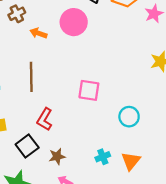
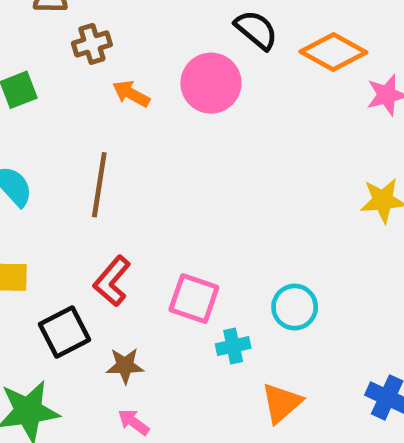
pink square: (89, 90) -> (194, 299), moved
cyan cross: (103, 157) -> (233, 346), moved

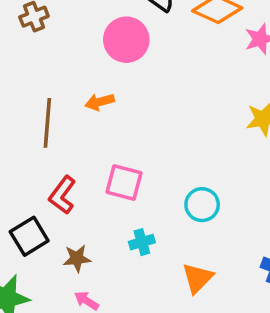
orange arrow: (131, 94) -> (100, 102), moved, turned -40
pink square: (194, 299) -> (124, 182), moved
cyan cross: (233, 346) -> (142, 242), moved

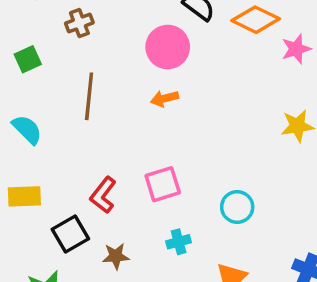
orange arrow: (100, 102) -> (165, 98), moved
brown line: (47, 123) -> (89, 96), moved
pink square: (124, 182) -> (163, 184), turned -33

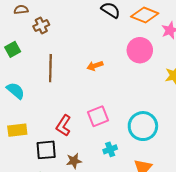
pink circle: (168, 47) -> (140, 50), moved
cyan circle: (237, 207) -> (143, 126), size x1.5
black square: (70, 234) -> (46, 150), turned 30

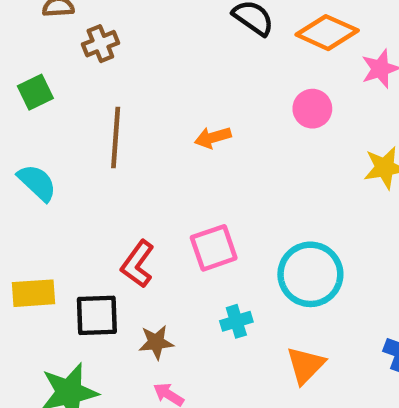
pink circle: (140, 50) -> (312, 109), size x0.7
yellow rectangle: (17, 130) -> (34, 293), moved

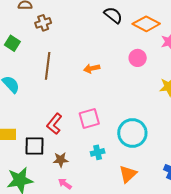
green square: (35, 92) -> (12, 43), turned -35

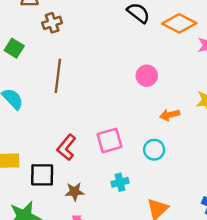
pink circle: (138, 58) -> (147, 76), moved
orange arrow: (92, 68) -> (170, 115), moved
cyan circle: (132, 133) -> (154, 150), moved, size x0.6

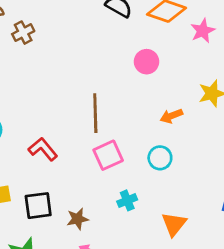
brown line: (58, 76) -> (95, 113), moved
pink circle: (147, 76) -> (147, 62), moved
red L-shape: (66, 147) -> (43, 149), moved, turned 110

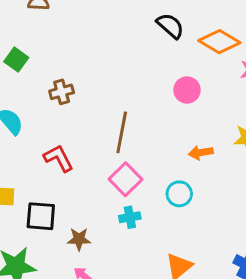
brown cross: (23, 33) -> (62, 92), moved
pink square: (108, 155) -> (126, 179), turned -32
cyan cross: (127, 200) -> (130, 217), moved

